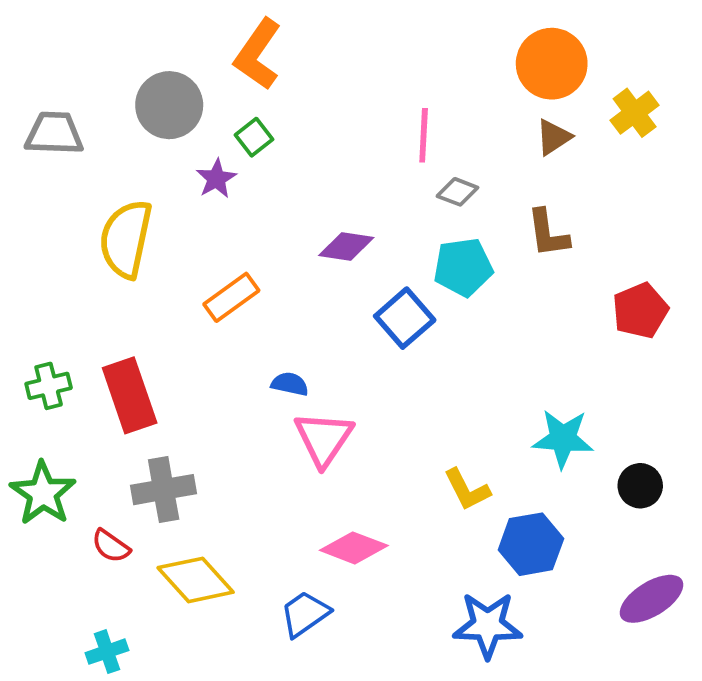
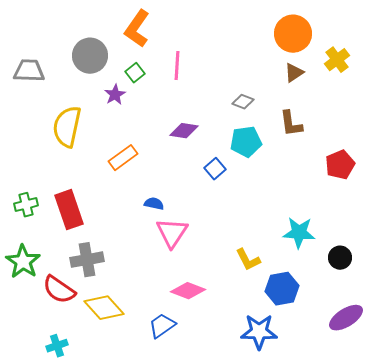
pink line: (424, 135) -> (177, 66), moved
blue square: (405, 318) -> (215, 169), size x0.7
red semicircle: (111, 546) -> (59, 290), size x1.6

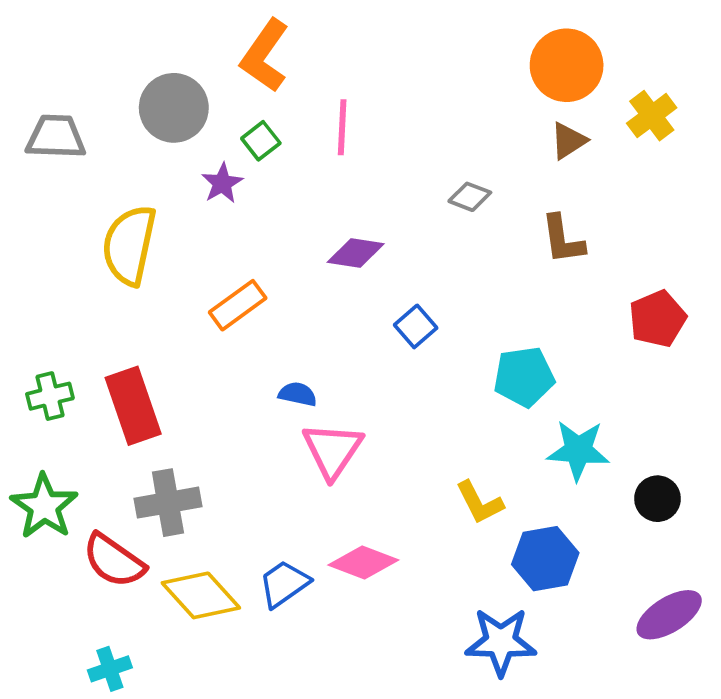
cyan pentagon: (246, 142) -> (524, 377), moved
blue trapezoid: (162, 326) -> (284, 584), moved

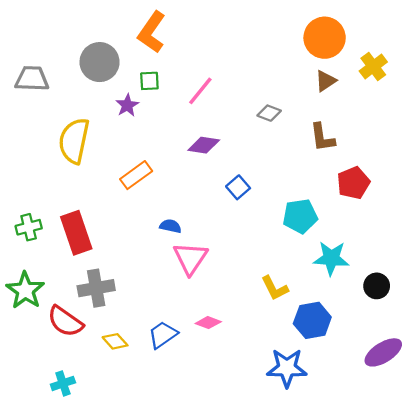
pink line: (342, 127) -> (200, 91), moved, turned 36
green square: (261, 141) -> (149, 81), turned 35
red pentagon: (657, 319) -> (353, 183), moved
pink diamond: (363, 563) -> (208, 323), size x0.7
yellow diamond: (201, 595) -> (115, 341), size x0.6

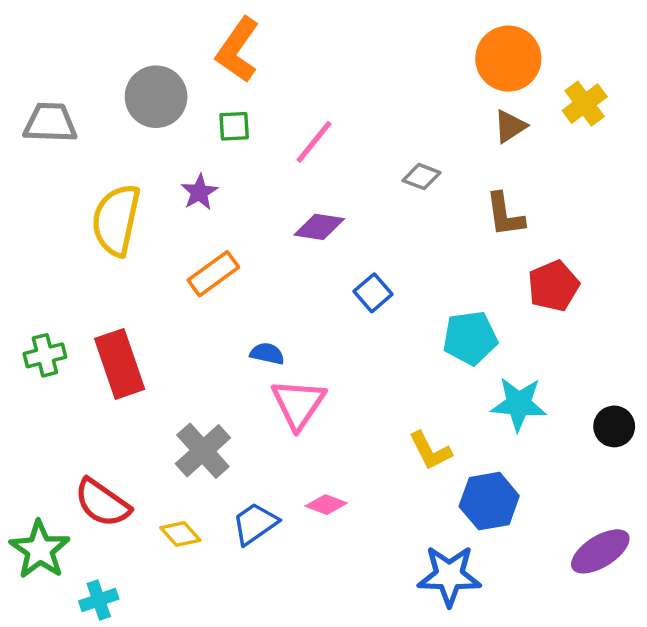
purple star: (127, 105) -> (199, 192), moved
black circle: (377, 286) -> (614, 426), moved
gray cross: (96, 288) -> (203, 451), moved, turned -32
green star: (25, 290) -> (40, 550), moved

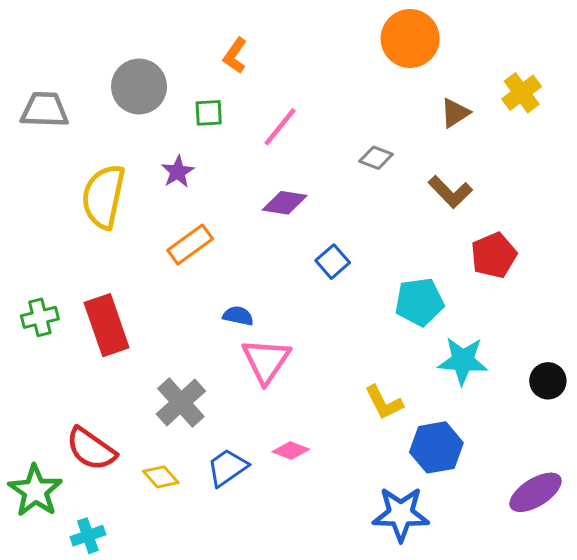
orange L-shape: (238, 50) -> (235, 56), moved, size x0.6
orange circle: (508, 59) -> (410, 39), moved
brown L-shape: (505, 215) -> (450, 192), turned -36

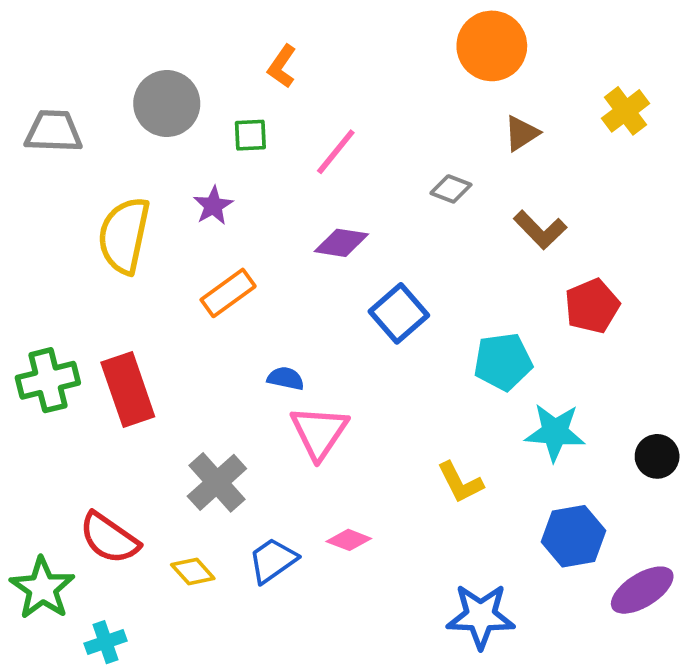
brown triangle: (455, 113) -> (521, 133), moved
blue square: (333, 262) -> (399, 313), size x1.4
green cross: (40, 317) -> (48, 380), size x1.4
blue hexagon: (436, 447) -> (573, 536), moved

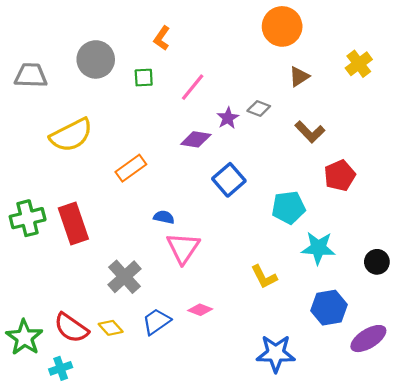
purple star: (213, 206) -> (228, 118), moved
yellow semicircle: (124, 235) -> (71, 135), turned -129
red semicircle: (109, 538) -> (71, 328), moved

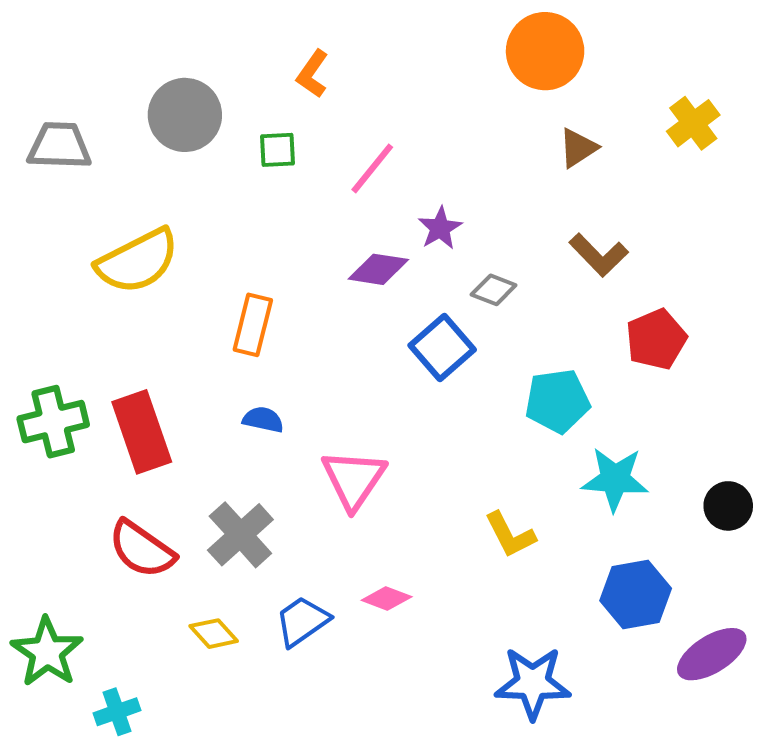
gray diamond: (259, 108) -> (494, 290), moved
orange rectangle: (131, 168) -> (253, 325), turned -40
blue semicircle: (164, 217) -> (263, 420), moved
red semicircle: (71, 328) -> (142, 549), moved

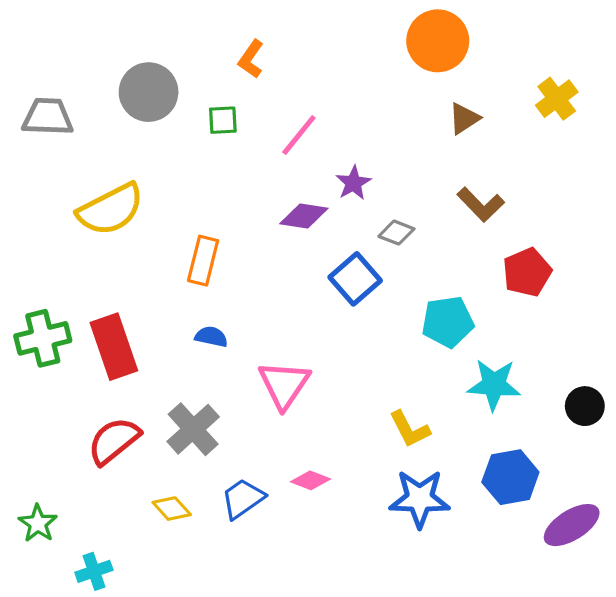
red semicircle: (142, 549) -> (114, 441), turned 106
green star: (47, 652) -> (38, 523), size x0.7
blue star: (533, 683) -> (420, 499), moved

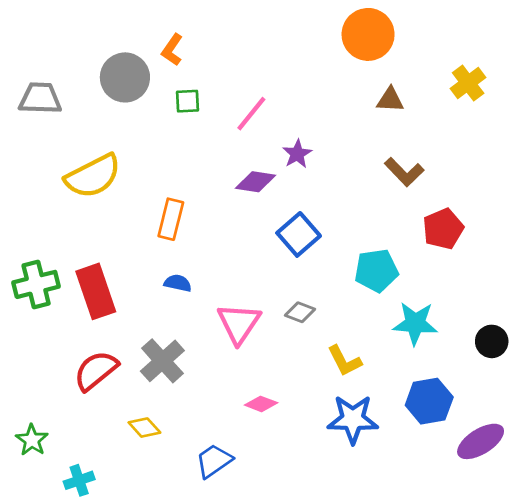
orange L-shape: (251, 59) -> (172, 50), moved
brown triangle: (464, 119) -> (390, 100), turned 36
gray diamond: (396, 233) -> (300, 312), moved
blue trapezoid: (243, 499) -> (214, 461), moved

